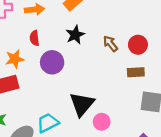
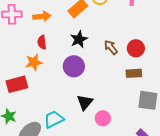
orange star: (15, 59) -> (34, 62), moved
purple circle: (52, 62) -> (74, 66), moved
black triangle: (82, 104) -> (85, 102), size x0.7

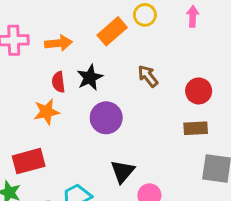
black star: (79, 39) -> (90, 78), moved
brown arrow: (111, 47) -> (148, 76), moved
red rectangle: (17, 84) -> (29, 161), moved

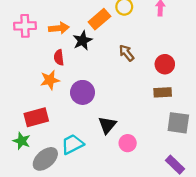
black star: (90, 78) -> (83, 41), moved
purple circle: (106, 118) -> (83, 92), moved

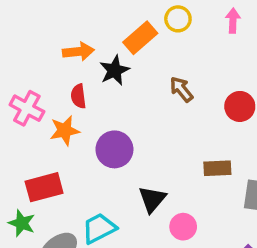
pink cross: (25, 26) -> (27, 108), moved, turned 30
brown rectangle: (163, 92) -> (217, 168), moved

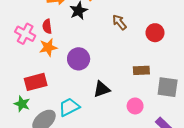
red semicircle: (78, 96) -> (47, 26), moved
black triangle: (152, 199) -> (102, 89), turned 30
pink circle: (183, 227) -> (135, 106), moved

